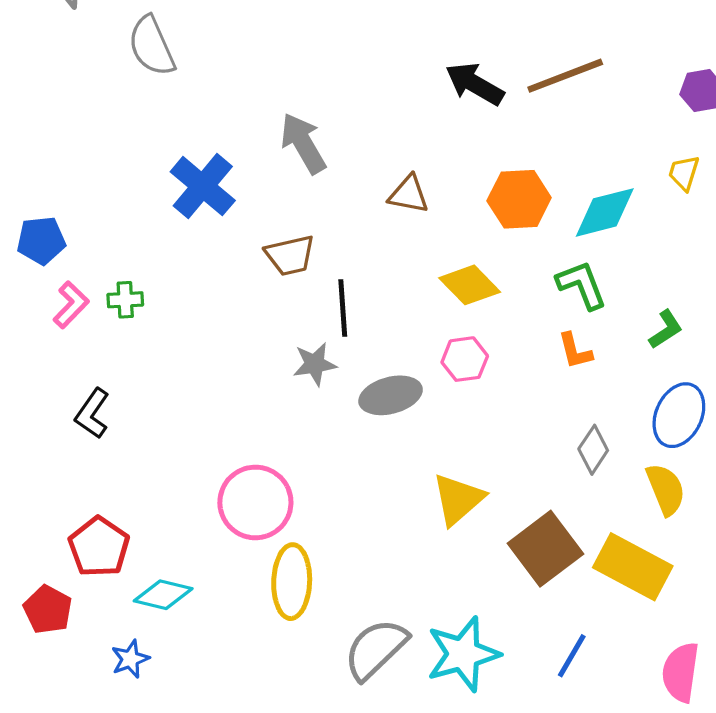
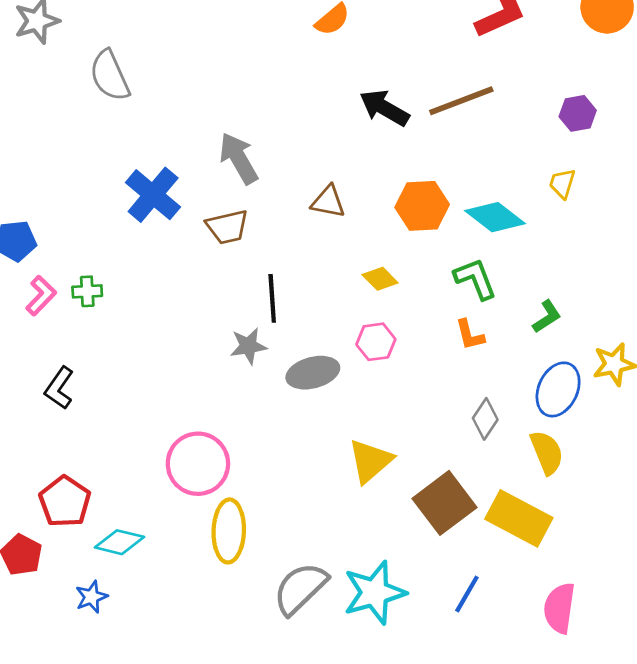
cyan diamond: (605, 212) -> (495, 217), turned 52
brown trapezoid: (290, 255) -> (227, 227), moved
yellow diamond: (470, 285) -> (380, 279), size x0.7

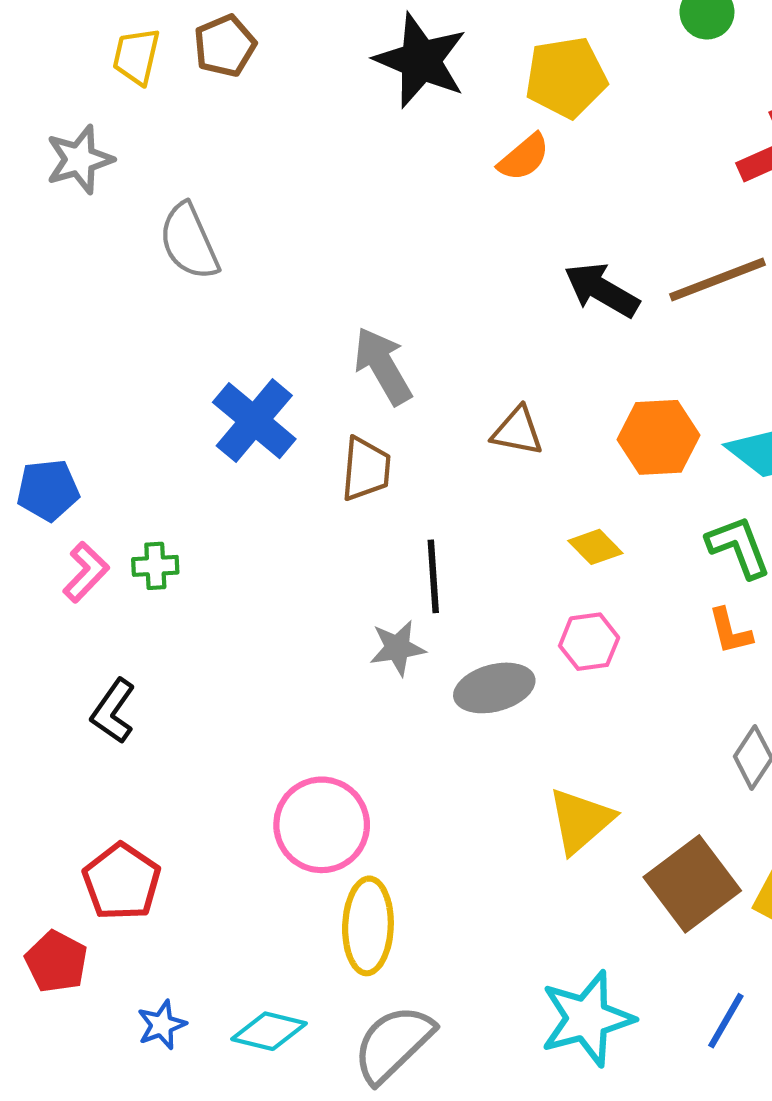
brown trapezoid: (227, 227) -> (366, 469), turned -72
cyan diamond: (119, 542) -> (269, 1031), moved
gray semicircle: (300, 588) -> (393, 1044), moved

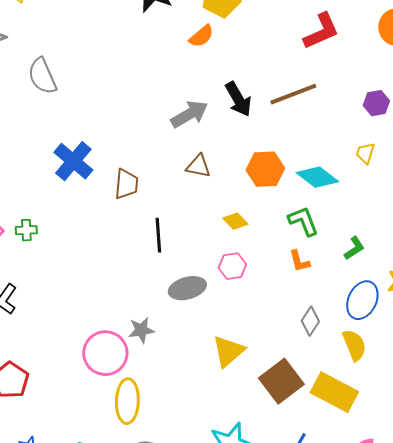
black arrow: (602, 290) -> (238, 99), turned -150
gray arrow: (383, 366) -> (189, 114), moved, turned 90
gray star: (397, 648) -> (141, 330), moved

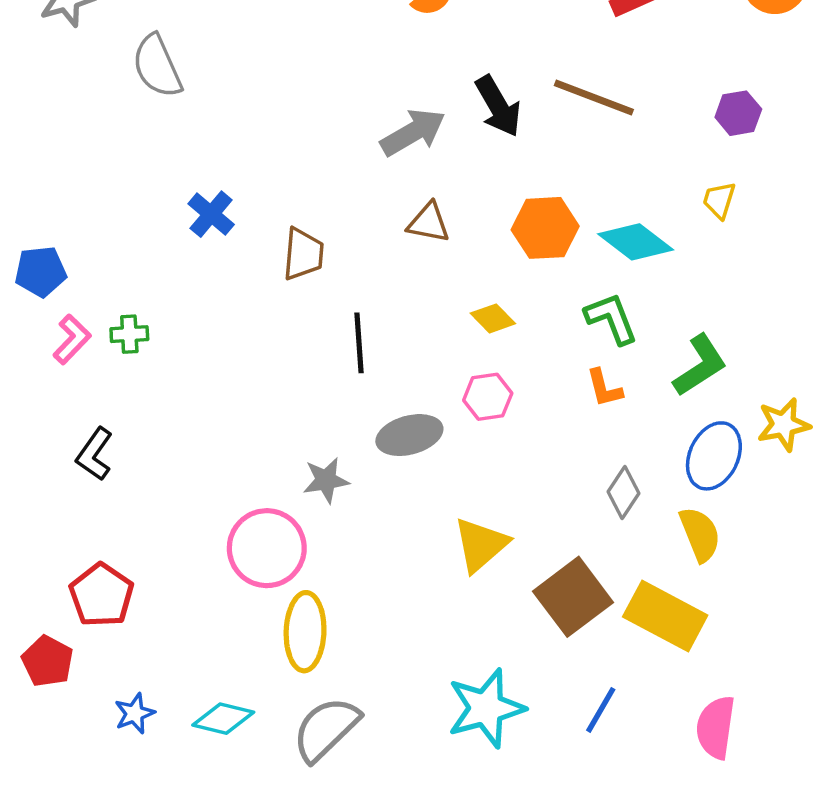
brown line: (293, 94) -> (594, 97), turned 42
blue cross: (73, 161) -> (211, 214), size x0.7
green L-shape: (354, 248) -> (700, 365), size x1.5
gray star: (141, 330) -> (326, 480), moved

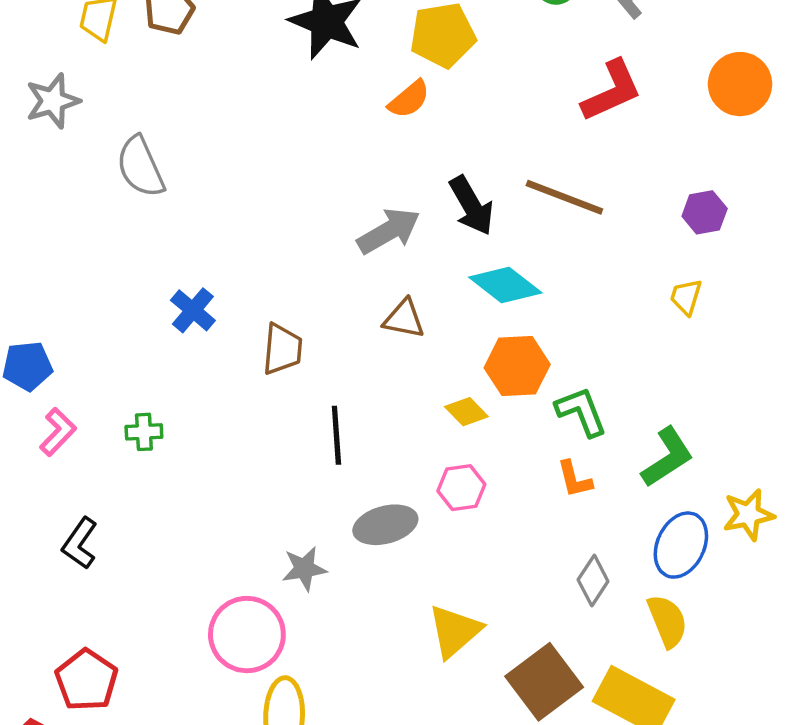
orange hexagon: (545, 228) -> (517, 366), moved
cyan diamond: (636, 242) -> (505, 285), moved
green cross: (129, 334) -> (144, 432), moved

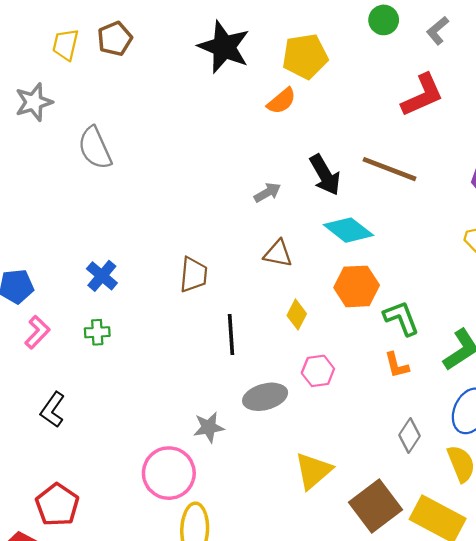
gray arrow: (389, 231) -> (267, 193), size x0.6
blue cross: (193, 310) -> (102, 276), moved
yellow diamond: (466, 412) -> (297, 315), moved, turned 72

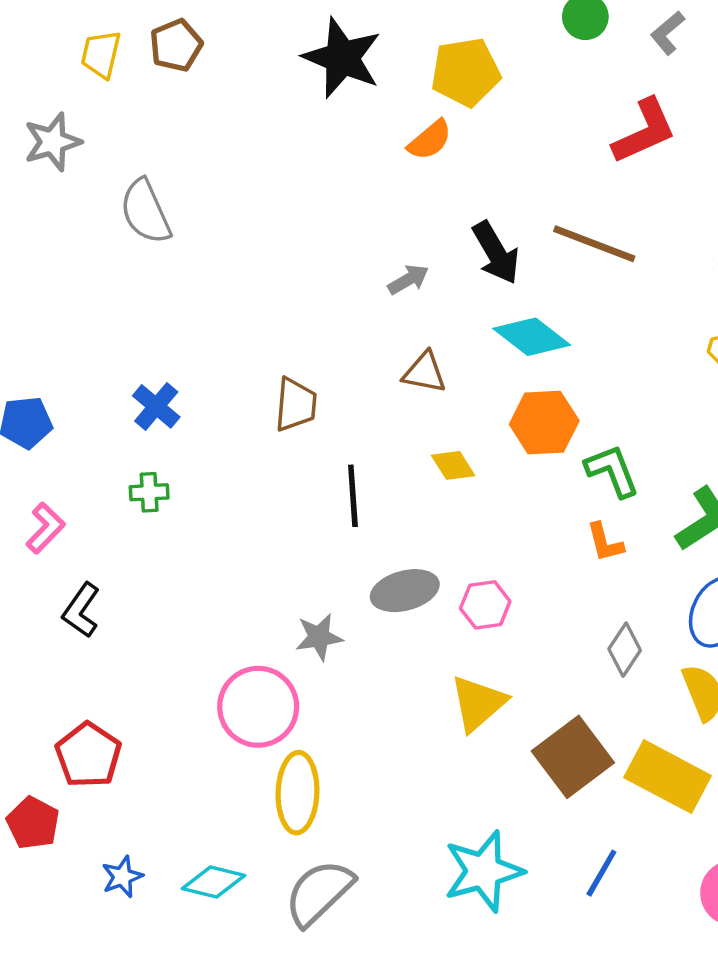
yellow diamond: (297, 315) -> (453, 465), turned -60
pink L-shape: (37, 332) -> (45, 528), moved
pink hexagon: (318, 371) -> (485, 605), moved

